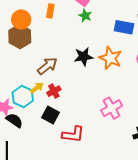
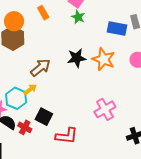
orange rectangle: (50, 11) -> (43, 13), turned -40
red cross: (54, 91) -> (25, 127), moved, turned -32

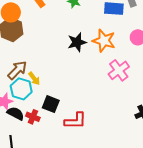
brown arrow: (40, 68) -> (17, 70), moved
yellow arrow: (30, 89) -> (34, 79), turned 96
pink cross: (105, 109) -> (119, 70), moved

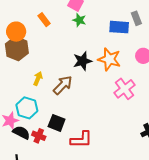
brown arrow: (17, 70) -> (63, 85), moved
yellow arrow: (34, 79) -> (38, 79), moved, turned -120

